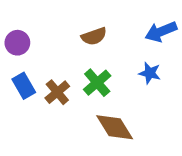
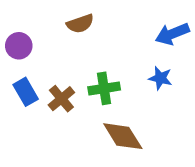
brown semicircle: (94, 36) -> (80, 24), moved
green cross: (97, 83) -> (104, 88), turned 32

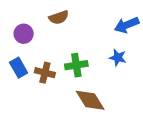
purple circle: (19, 46) -> (24, 34), moved
brown cross: (61, 99) -> (45, 73), turned -36

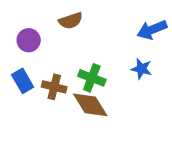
green cross: (76, 65) -> (92, 78), turned 30
brown diamond: (90, 100) -> (90, 105), moved

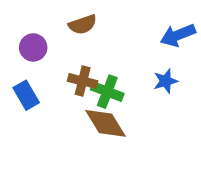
blue star: (141, 69) -> (166, 81), turned -30
brown cross: (54, 87) -> (83, 81), moved

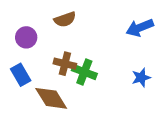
blue star: (166, 81) -> (141, 78), moved
brown diamond: (106, 123) -> (51, 98), moved

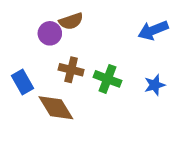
purple circle: (26, 37) -> (50, 33), moved
green cross: (84, 72) -> (108, 79), moved

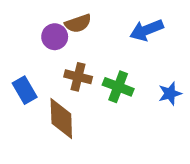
blue arrow: (153, 30) -> (147, 30), moved
brown diamond: (56, 108) -> (61, 119), turned 30

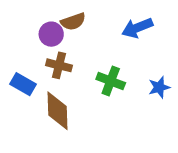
brown cross: (78, 77) -> (59, 65), moved
blue rectangle: (25, 90) -> (23, 84), turned -30

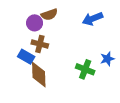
green cross: (111, 81) -> (85, 69), moved
blue rectangle: (23, 84) -> (26, 57), moved

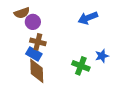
brown semicircle: (49, 14) -> (22, 13), moved
blue rectangle: (26, 57) -> (34, 54), moved

